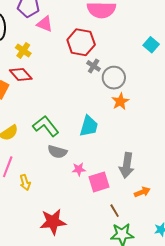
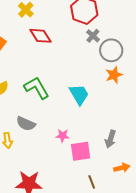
red diamond: (21, 75) -> (40, 36), moved
cyan trapezoid: (89, 126) -> (79, 94), turned -55
gray semicircle: (57, 152) -> (26, 124), moved
gray arrow: (127, 165) -> (110, 139), size x0.7

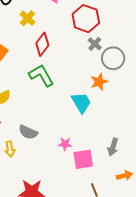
red diamond: (40, 36) -> (42, 44), turned 70
orange star: (114, 75) -> (99, 82), moved
green L-shape: (37, 88) -> (41, 75), moved

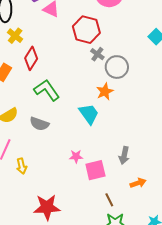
yellow cross: (27, 18) -> (15, 36), moved
red diamond: (42, 44) -> (31, 58), moved
gray semicircle: (28, 132) -> (39, 124), moved

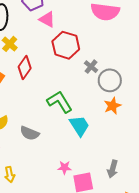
red hexagon: (86, 30) -> (66, 45), moved
green L-shape: (47, 90) -> (60, 102), moved
orange star: (105, 92) -> (112, 106), moved

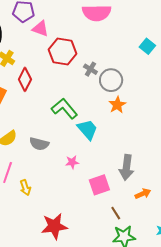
pink star: (65, 168) -> (72, 162), moved
gray arrow: (113, 169) -> (126, 167), size x1.4

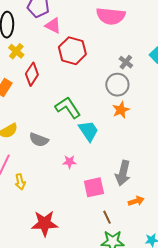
gray cross: (90, 69) -> (126, 62), moved

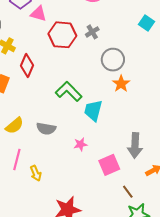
gray cross: (126, 62) -> (92, 32), moved, turned 32
cyan trapezoid: (88, 131) -> (93, 110), turned -120

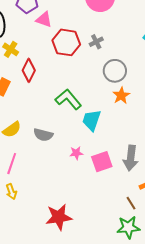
pink square: (109, 165) -> (102, 162), moved
yellow arrow: (36, 173) -> (11, 192), moved
brown line: (128, 192) -> (131, 203), moved

